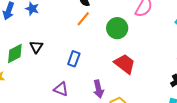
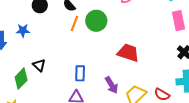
green circle: (117, 28) -> (96, 21), moved
blue rectangle: (74, 59) -> (80, 73), moved

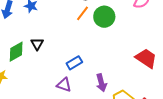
red trapezoid: (128, 53) -> (146, 58), moved
blue rectangle: (80, 73) -> (74, 63), turned 42

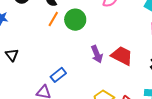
blue rectangle: (74, 63) -> (58, 75), moved
purple arrow: (101, 83) -> (97, 54), moved

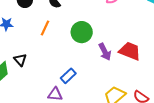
orange line: (53, 19) -> (45, 28), moved
green circle: (75, 20) -> (82, 32), moved

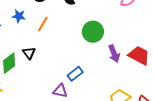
orange line: (45, 28) -> (43, 24), moved

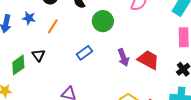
green circle: (93, 32) -> (103, 21), moved
blue rectangle: (75, 74) -> (84, 53), moved

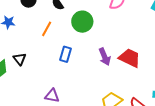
orange line: (53, 26) -> (47, 29), moved
blue rectangle: (84, 53) -> (66, 54), turned -35

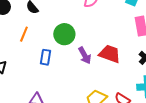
green circle: (82, 22) -> (64, 34), moved

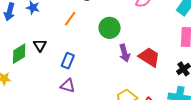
blue rectangle: (46, 57) -> (68, 61), moved

